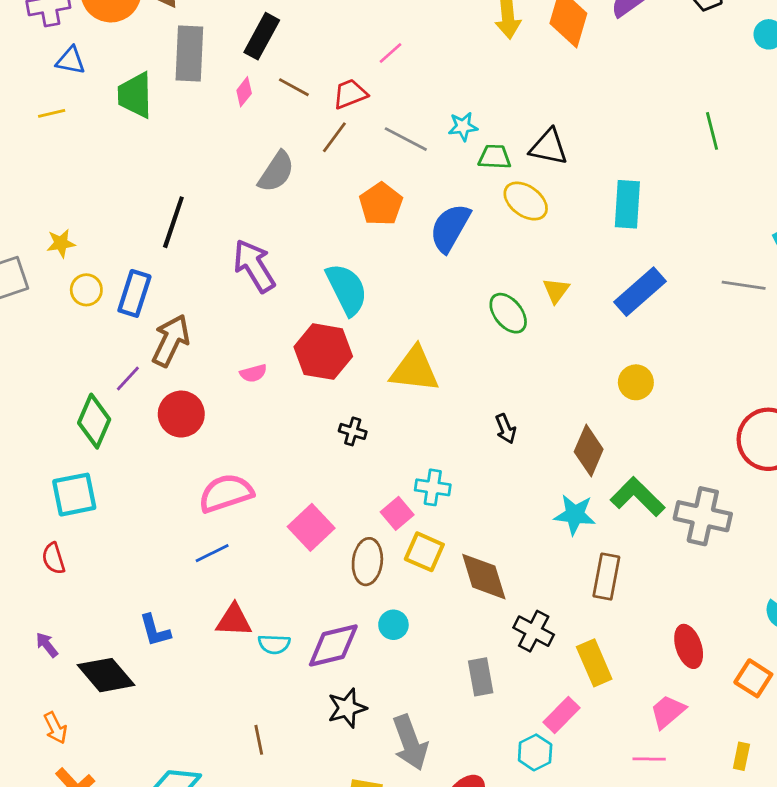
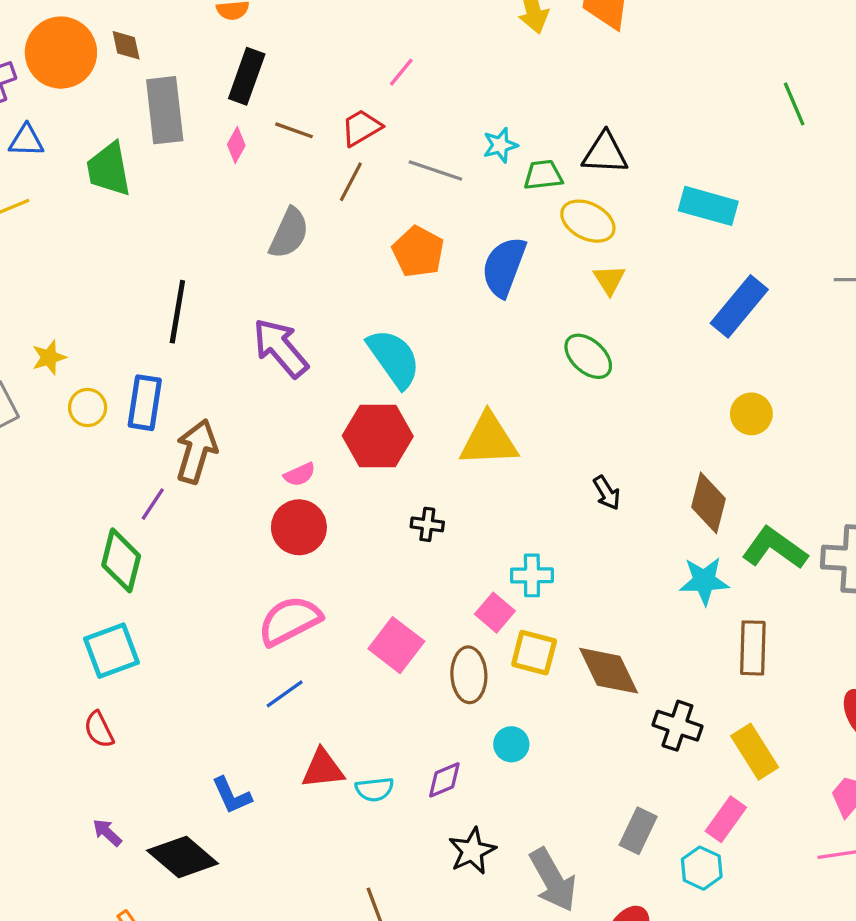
cyan rectangle: (627, 204) -> (708, 206), turned -69
yellow triangle: (556, 291) -> (609, 280), moved
red circle: (181, 414) -> (299, 527), moved
purple diamond: (333, 645) -> (444, 780), size x0.6
gray rectangle: (481, 677) -> (638, 831), moved, turned 45

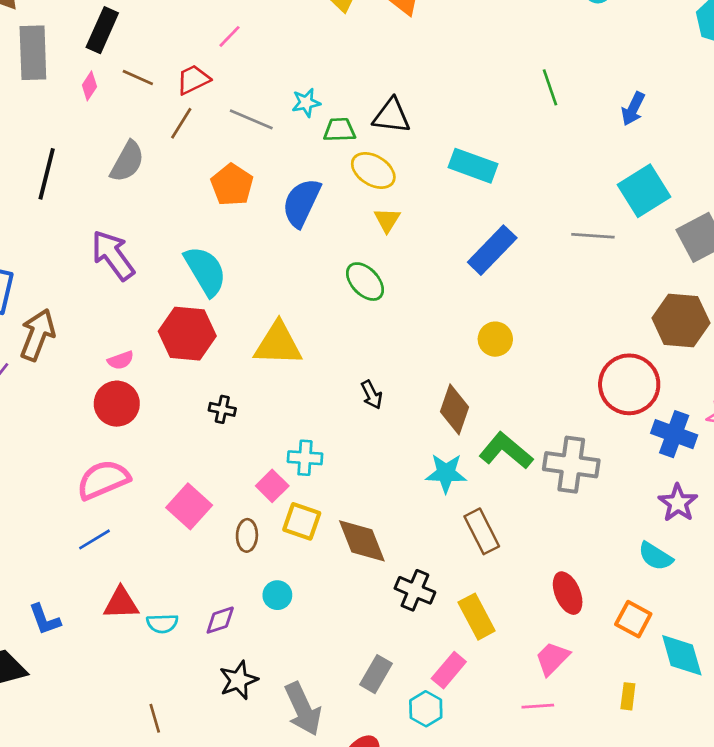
black line: (177, 312) -> (47, 174), moved
brown rectangle: (753, 648) -> (482, 531), turned -33
brown ellipse: (469, 675) -> (247, 535), size x0.7

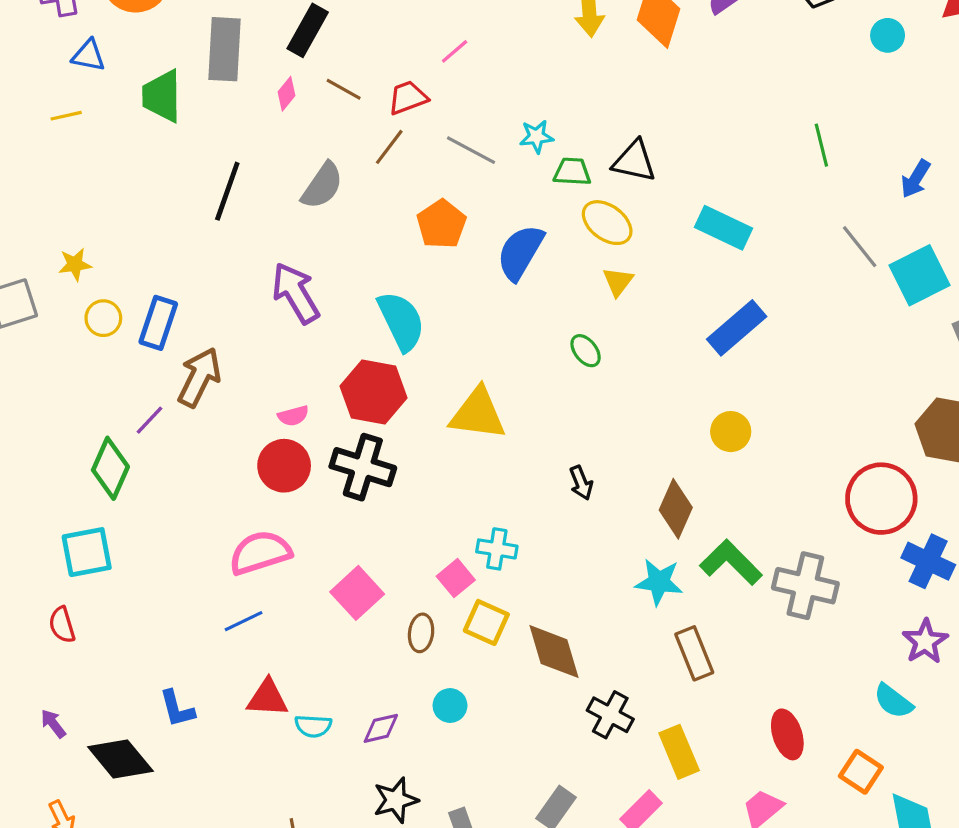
gray line: (593, 236) -> (860, 247), moved, turned 42
green ellipse: (365, 282) -> (586, 351), size x0.7
black cross: (222, 409) -> (363, 467), moved, size x2.0

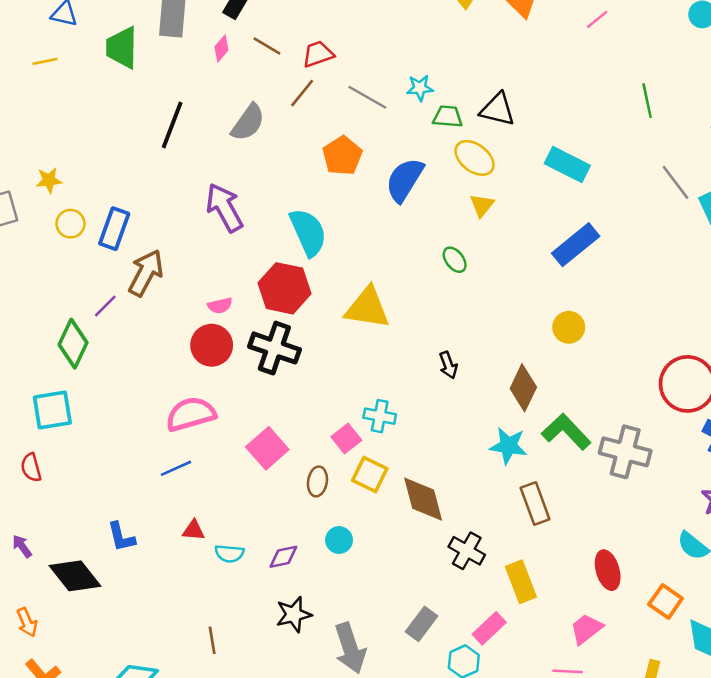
pink line: (455, 51) -> (597, 19), moved
red triangle: (267, 698) -> (194, 530), size x0.7

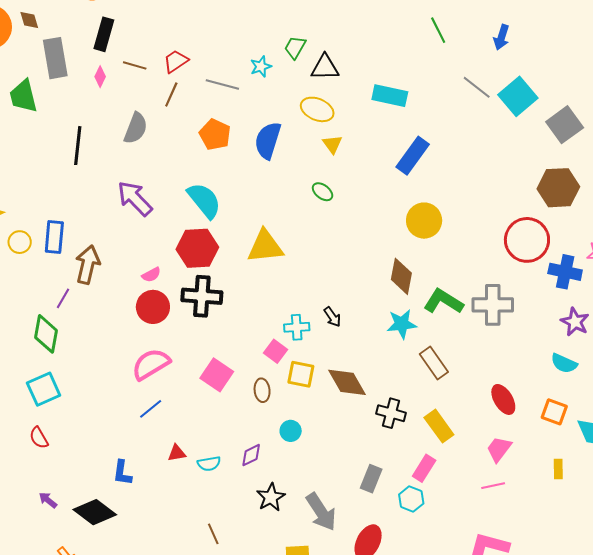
green trapezoid: (448, 117) -> (295, 47), moved, turned -50
yellow circle: (569, 327) -> (424, 221), size x1.4
black arrow: (448, 365) -> (332, 317), moved
blue L-shape: (121, 537) -> (122, 473), turned 36

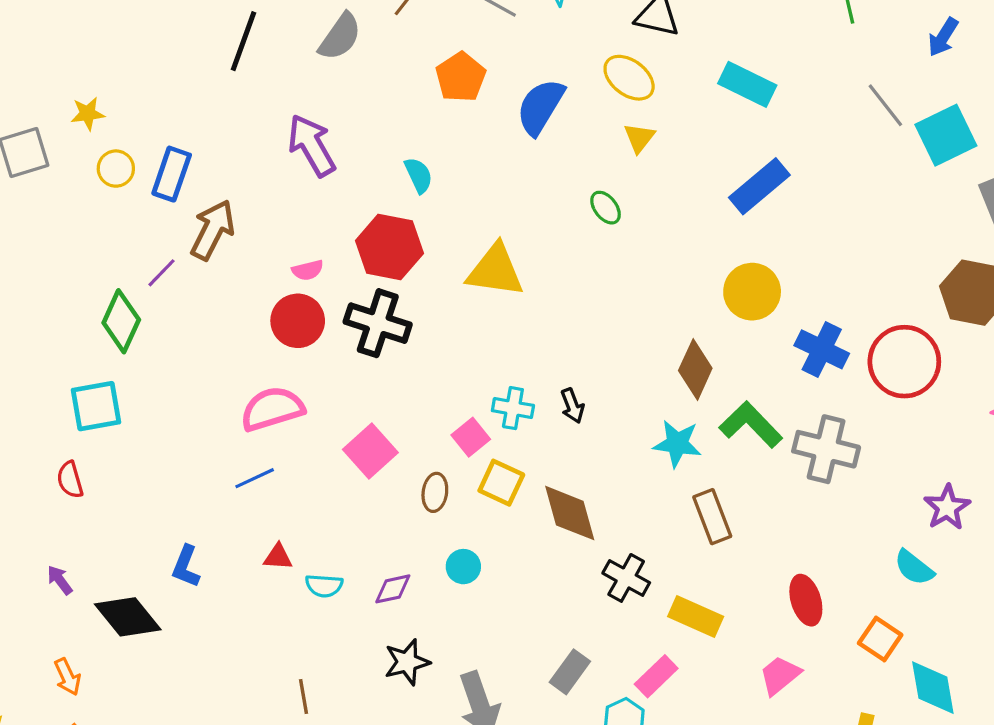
cyan semicircle: (204, 200) -> (419, 175), size x0.6
blue cross: (565, 272) -> (822, 349), moved
yellow rectangle: (439, 426) -> (696, 616), turned -44

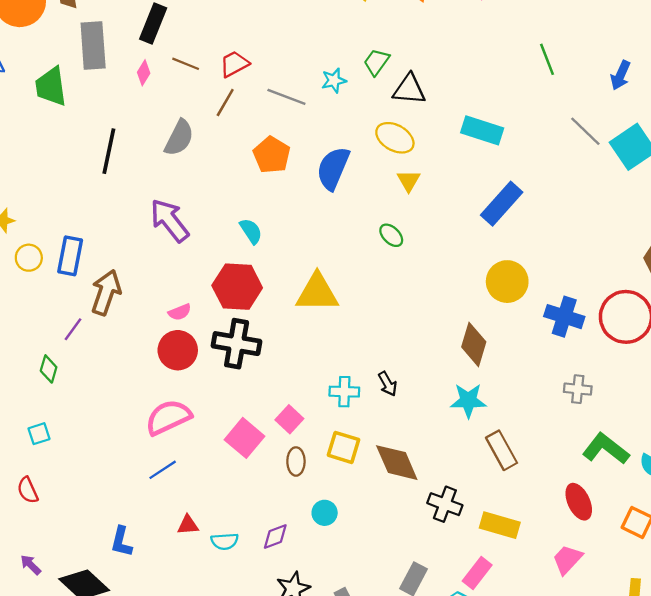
green diamond: (121, 321) -> (49, 369), size x0.6
cyan square: (96, 406) -> (39, 434), size x0.6
green L-shape: (751, 425) -> (606, 449), moved
pink square: (471, 437) -> (289, 419), moved
gray cross: (826, 449) -> (578, 389), size x0.6

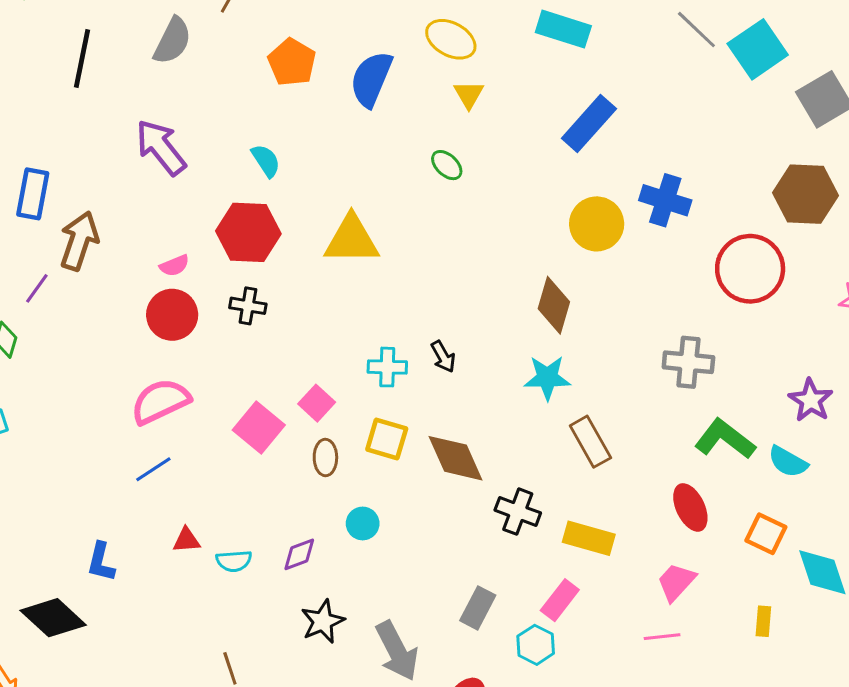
blue cross: (564, 317) -> (665, 200), moved
black cross: (237, 344) -> (248, 306), size x0.6
gray cross: (578, 389) -> (688, 362), size x1.4

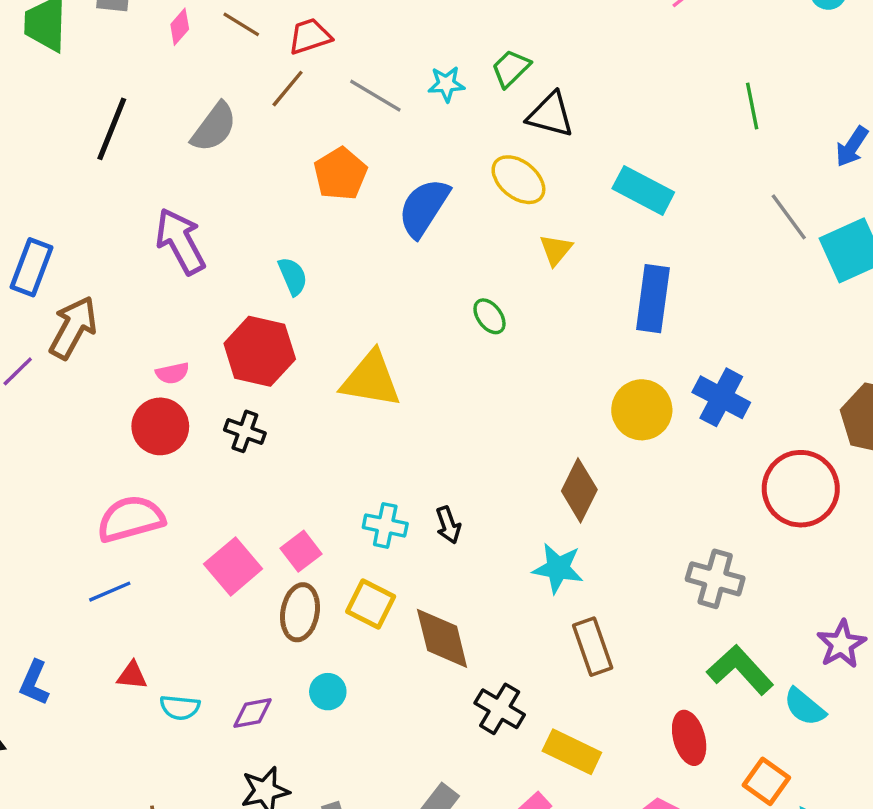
yellow triangle: (469, 95) -> (556, 250), moved
blue rectangle: (589, 124) -> (653, 299), turned -44
brown ellipse: (325, 457) -> (300, 612), size x1.4

